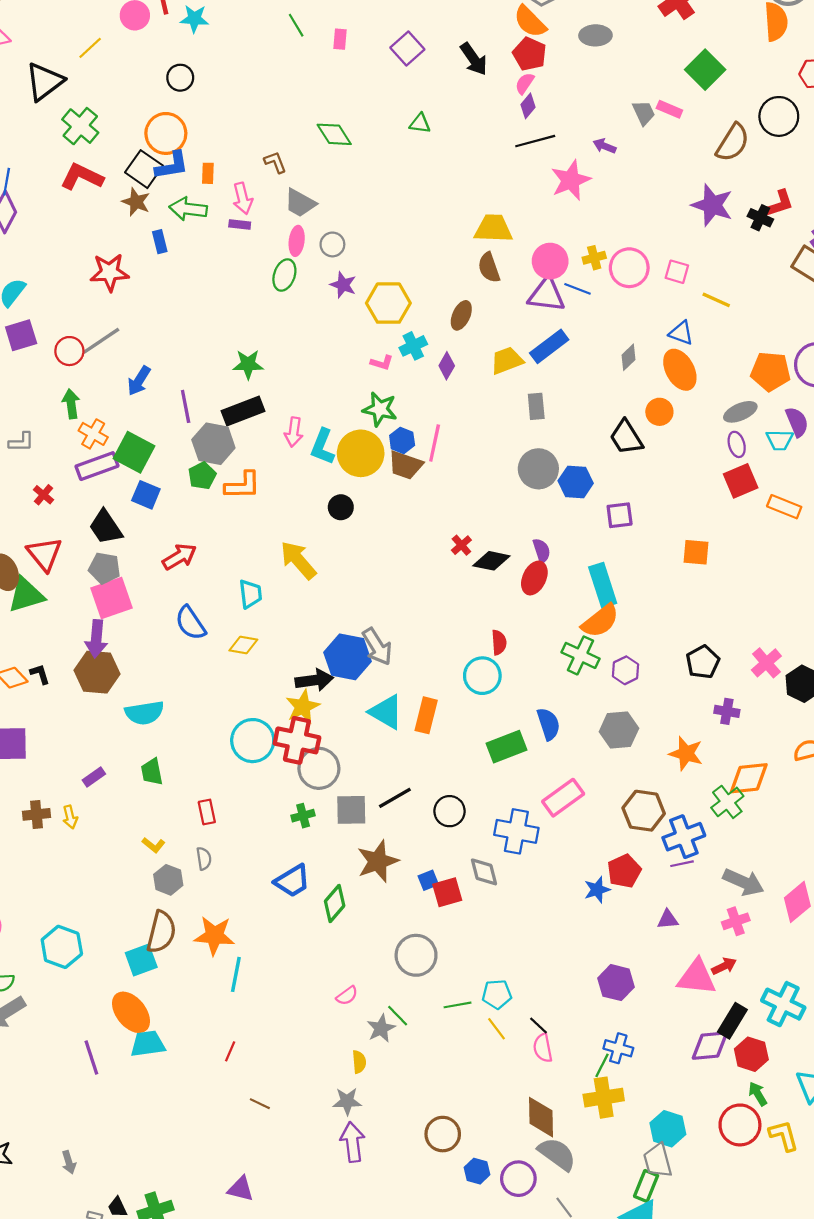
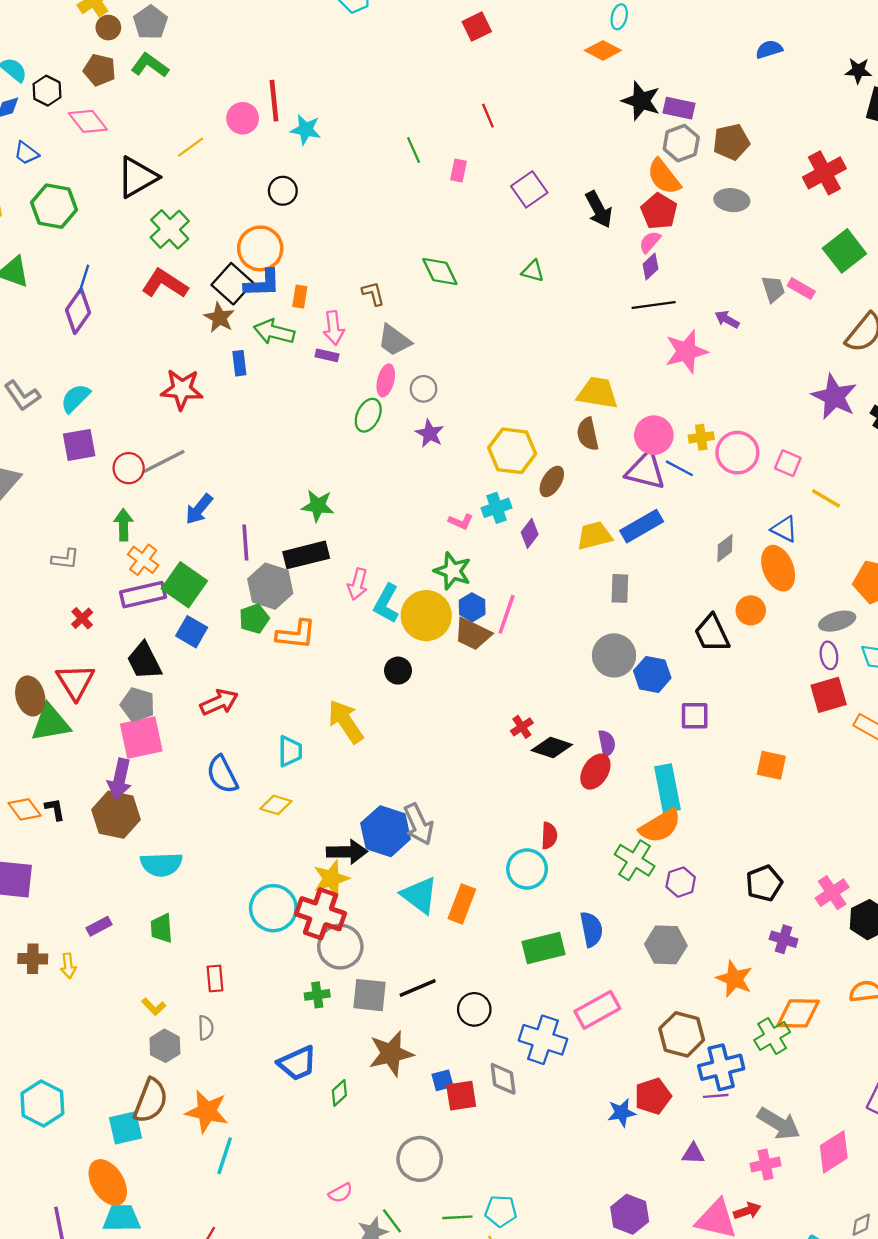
yellow hexagon: (388, 303) -> (512, 451), moved
green diamond: (335, 903) -> (339, 1093), size x0.7

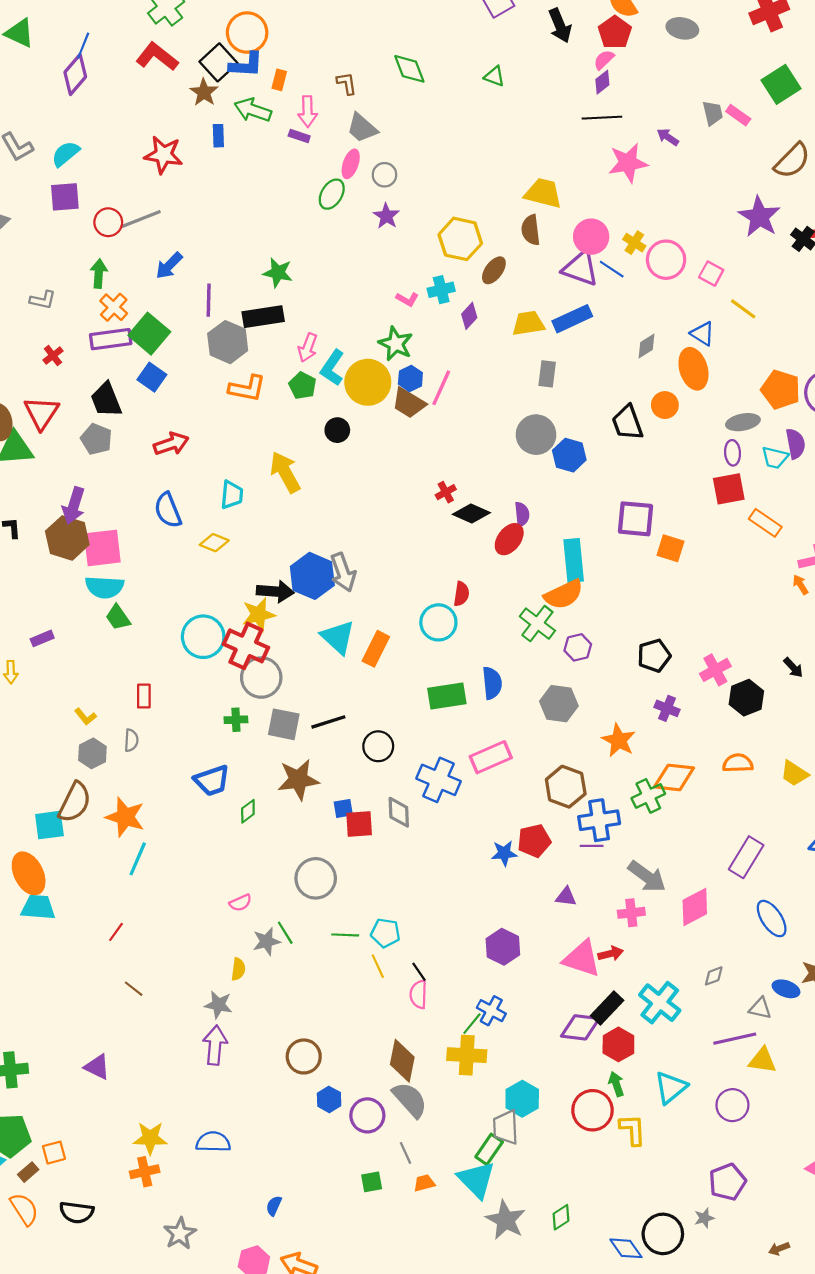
yellow cross: (701, 437) -> (634, 243), turned 35
green pentagon: (254, 619) -> (303, 386), moved, turned -30
purple square: (695, 716) -> (635, 519), moved, size x1.4
pink square: (141, 737) -> (102, 548), moved
green trapezoid: (162, 928) -> (118, 617), moved, turned -36

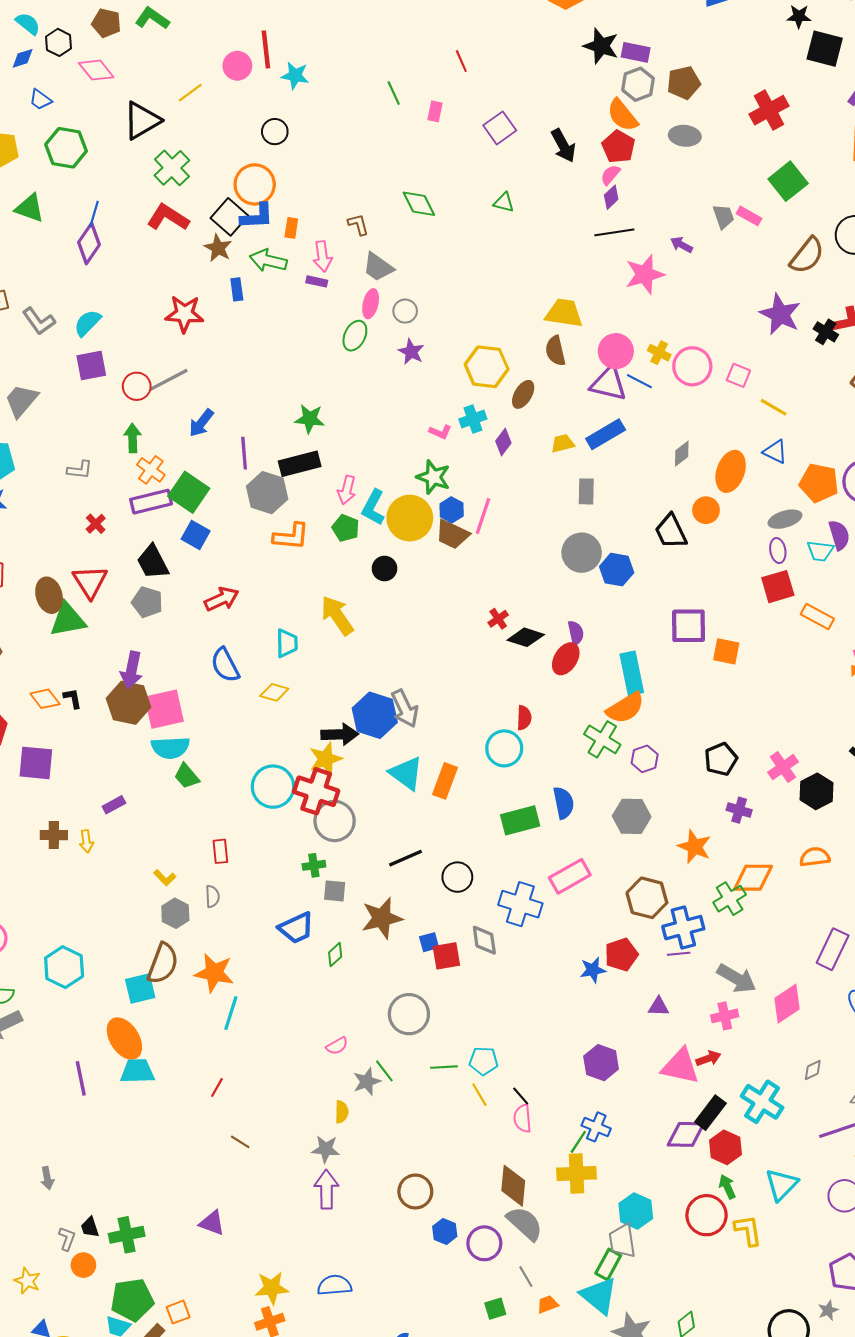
yellow trapezoid: (528, 323) -> (563, 443), size x0.7
blue triangle: (702, 334) -> (775, 452), moved
orange ellipse: (693, 369) -> (731, 471), turned 42
gray square: (284, 724) -> (335, 891), moved, size x0.7

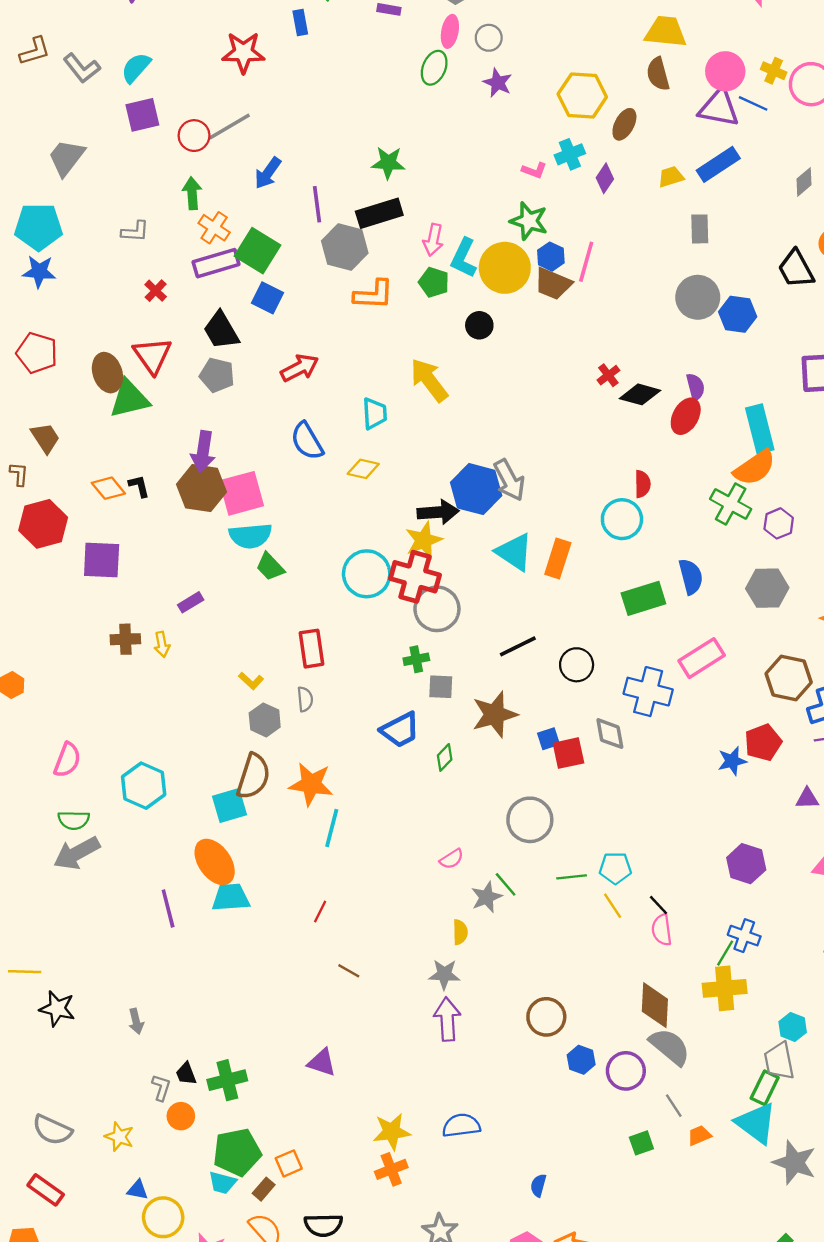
red rectangle: (220, 851) -> (312, 649), size x1.4
cyan hexagon: (636, 1211) -> (793, 1027), size x0.7

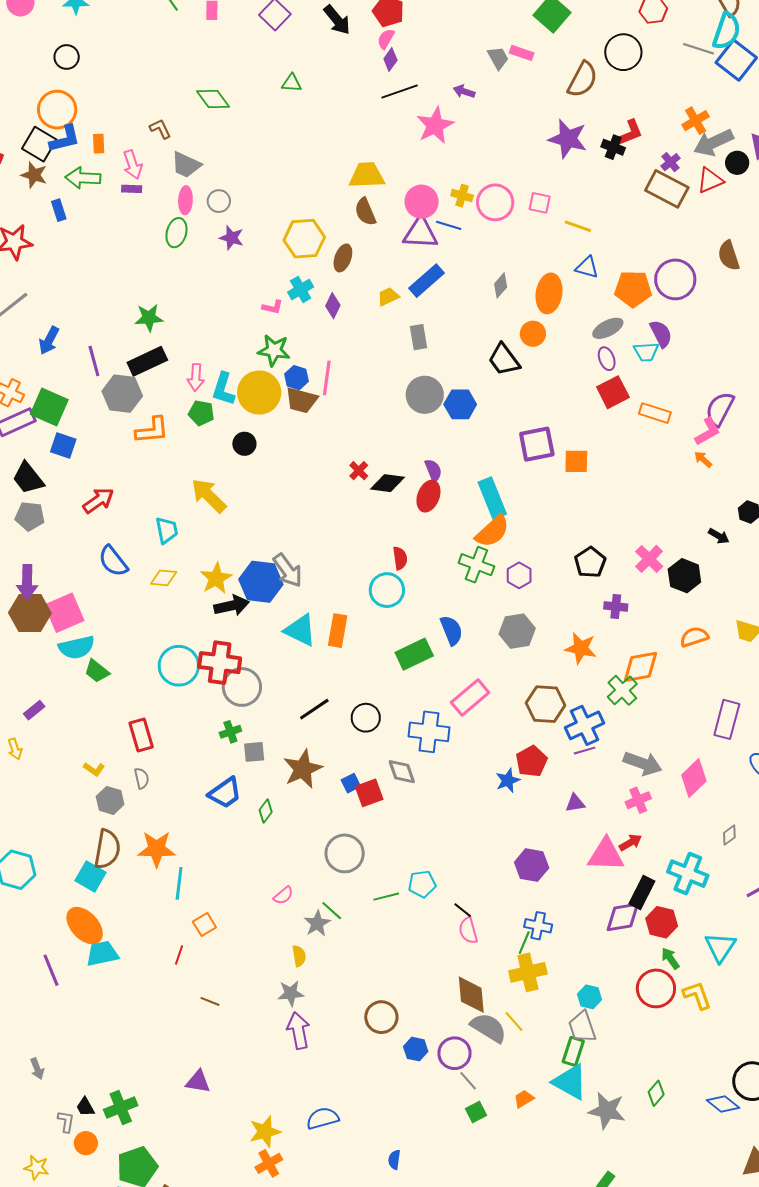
yellow star: (424, 540) -> (216, 578), moved
cyan square: (229, 806) -> (90, 876), turned -36
yellow line: (613, 906) -> (514, 1022), moved
gray line: (674, 1106) -> (468, 1081), moved
orange square: (289, 1163) -> (204, 925), moved

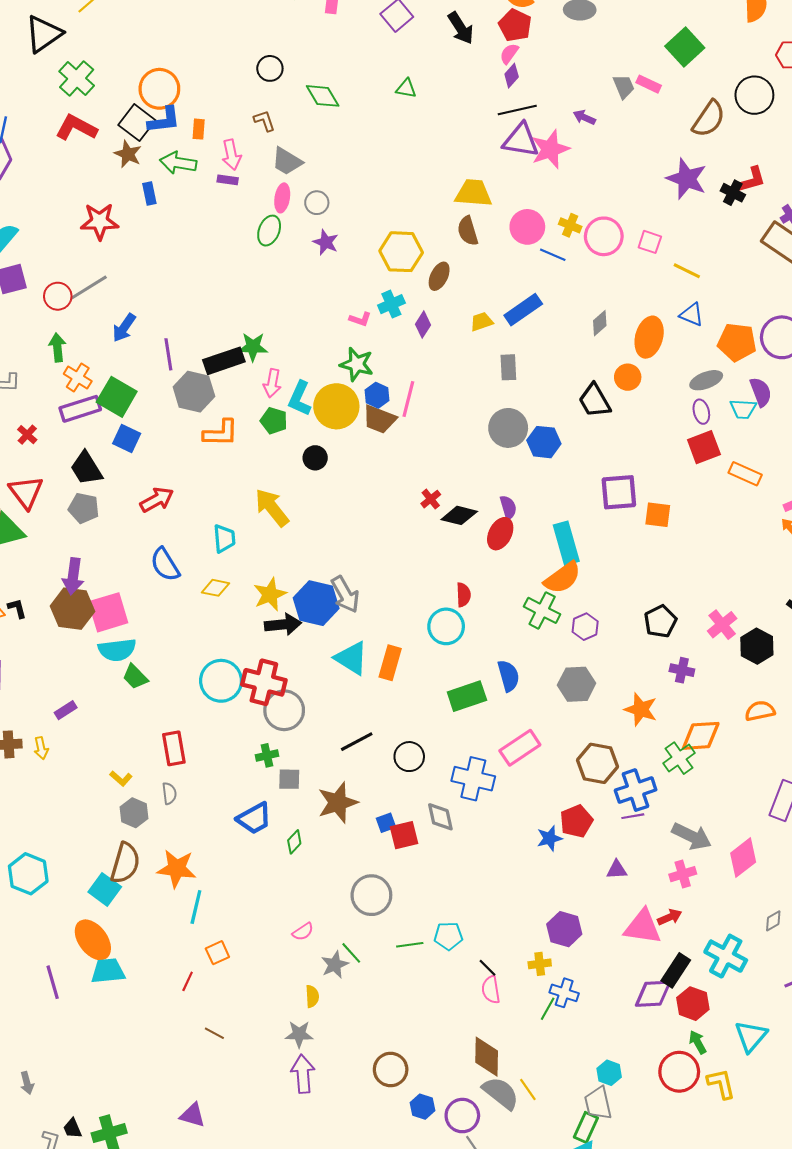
black circle: (67, 57) -> (270, 68), moved
purple triangle: (420, 233) -> (521, 140), moved
green star: (149, 318) -> (253, 347), moved
yellow cross: (528, 972) -> (540, 964), moved, size x0.6

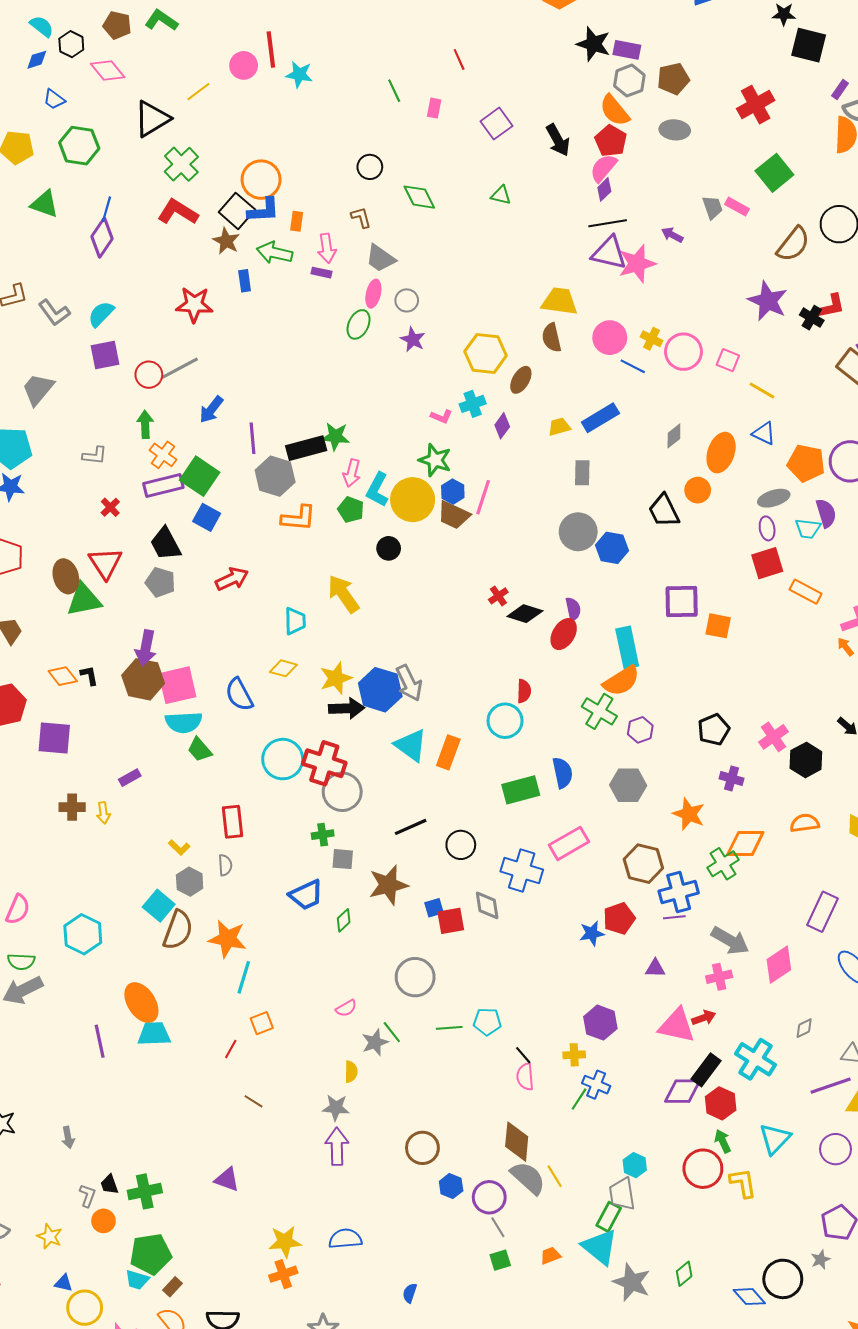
pink semicircle: (509, 54) -> (603, 168), size x1.4
blue semicircle: (165, 564) -> (239, 695), moved
cyan square: (105, 889) -> (159, 906), moved

